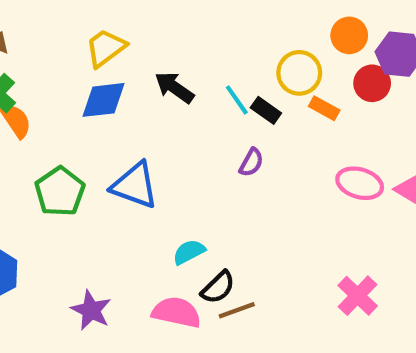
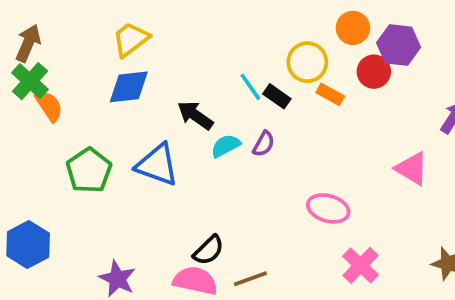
black arrow: (174, 87) -> (195, 115), moved
pink ellipse: (360, 183) -> (328, 208), moved
cyan semicircle: (189, 252) -> (226, 146), moved
black semicircle: (218, 287) -> (209, 250), moved

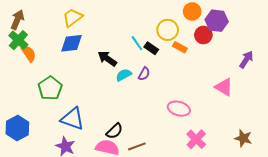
blue triangle: (157, 165) -> (73, 119), moved

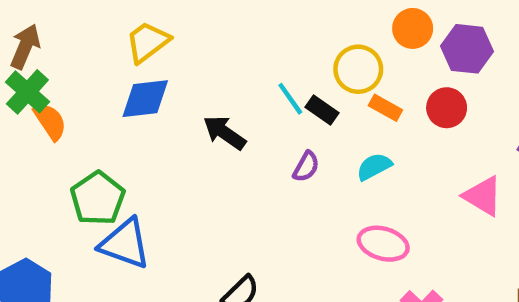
red circle: (203, 35) -> (447, 108), moved
cyan semicircle: (124, 75) -> (374, 167), moved
blue triangle: (73, 119) -> (125, 244), moved

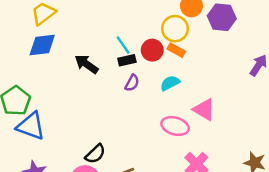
yellow circle: (358, 69) -> (175, 29), moved
red circle: (447, 108) -> (152, 50), moved
black rectangle: (322, 110) -> (127, 60), moved, turned -48
pink triangle: (483, 196) -> (204, 110), moved

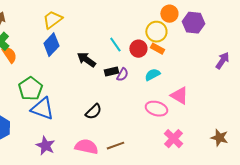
blue diamond: (42, 45) -> (51, 45), turned -40
black rectangle: (127, 60) -> (111, 72), moved
black semicircle: (95, 154) -> (93, 112), moved

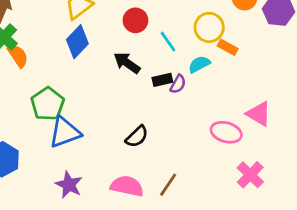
yellow circle: (156, 32) -> (209, 27), moved
red circle: (138, 49) -> (135, 20), moved
cyan semicircle: (152, 75) -> (199, 64), moved
blue triangle: (42, 109) -> (65, 132), turned -40
brown line: (115, 146) -> (168, 185), turned -36

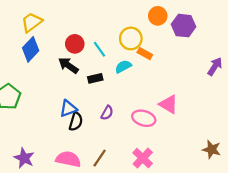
red circle: (135, 20) -> (75, 44), moved
purple semicircle: (178, 84) -> (107, 113), moved
blue triangle: (65, 132) -> (68, 109), moved, size x0.7
black semicircle: (137, 137) -> (76, 121), turned -30
pink cross: (250, 175) -> (143, 158), moved

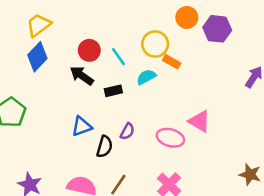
black semicircle: (76, 121) -> (104, 147), moved

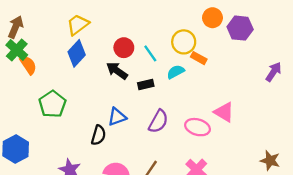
purple semicircle: (127, 131) -> (158, 121), size x1.5
black semicircle: (104, 147) -> (98, 135), moved

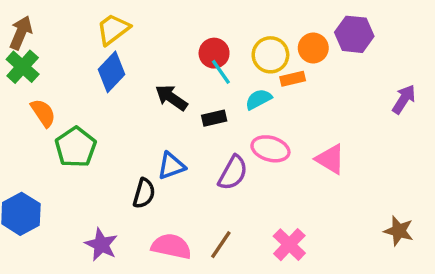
orange circle: (212, 18) -> (313, 48), moved
red circle: (124, 48) -> (214, 53), moved
orange rectangle: (199, 58) -> (293, 79), turned -42
orange semicircle: (28, 65) -> (43, 113), moved
pink ellipse: (198, 127) -> (270, 149), moved

